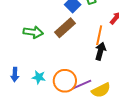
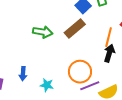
cyan star: (39, 77) -> (47, 85), moved
orange circle: (65, 81) -> (80, 72), moved

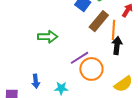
brown rectangle: (75, 29) -> (99, 21), moved
purple line: (90, 86) -> (79, 58), moved

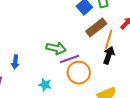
green arrow: (48, 37) -> (56, 48), moved
blue arrow: (36, 81) -> (15, 62), moved

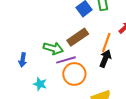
brown rectangle: (96, 27) -> (78, 37), moved
blue arrow: (15, 62) -> (23, 60), moved

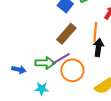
green arrow: (53, 48) -> (45, 63), moved
blue arrow: (23, 60) -> (19, 70), turned -72

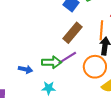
orange circle: (72, 70) -> (95, 67), moved

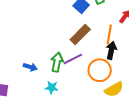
green arrow: (52, 62) -> (57, 62), turned -84

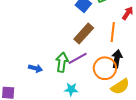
black arrow: (111, 50) -> (117, 59), moved
cyan star: (52, 88) -> (71, 89), moved

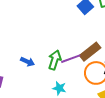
brown rectangle: (84, 33) -> (90, 52), moved

